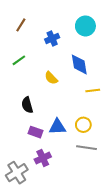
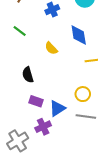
green line: (19, 60) -> (20, 31), turned 72
blue triangle: (57, 127) -> (57, 108), moved, turned -30

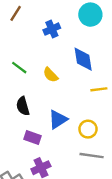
green line: (20, 31) -> (19, 68), moved
blue triangle: (57, 108) -> (58, 119), moved

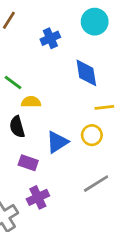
yellow semicircle: (51, 75) -> (31, 102), moved, turned 133
yellow circle: (88, 129) -> (92, 135), moved
gray line: (92, 156) -> (96, 184), turned -40

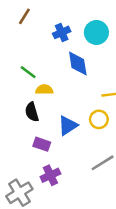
cyan circle: (95, 22) -> (96, 32), moved
blue diamond: (86, 73) -> (78, 64), moved

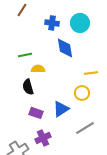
blue cross: (62, 32) -> (52, 23), turned 32
green line: (28, 72) -> (25, 55), turned -48
blue triangle: (68, 126) -> (61, 109), moved

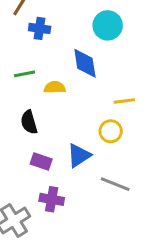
blue cross: (52, 23) -> (40, 28), moved
yellow semicircle: (38, 69) -> (55, 87), moved
gray line: (85, 128) -> (115, 184), turned 54
purple cross: (43, 138) -> (52, 199), turned 35

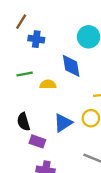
black semicircle: (29, 122) -> (23, 122), moved
blue triangle: (79, 155) -> (63, 123), moved

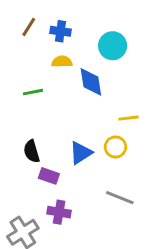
blue cross: (36, 39) -> (60, 31), moved
yellow semicircle: (48, 84) -> (62, 62), moved

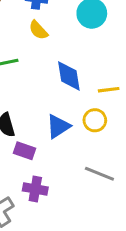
yellow semicircle: (62, 62) -> (38, 30), turned -132
blue diamond: (91, 82) -> (69, 76), moved

